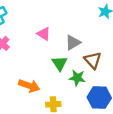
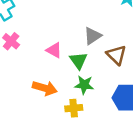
pink triangle: (44, 34) -> (54, 50), moved
green star: (77, 78) -> (84, 85), moved

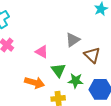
green triangle: (78, 61) -> (58, 70), moved
green star: (84, 85) -> (76, 81), moved

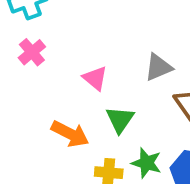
green star: (76, 81) -> (147, 163), moved

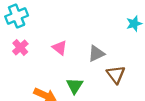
pink triangle: (95, 78) -> (60, 48), moved

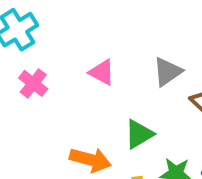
green triangle: (75, 86) -> (139, 134), turned 36

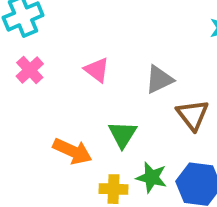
green triangle: (139, 134) -> (123, 134), turned -36

